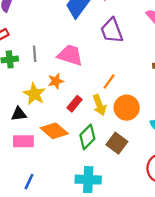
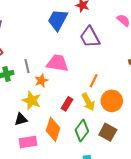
orange star: (56, 81) -> (41, 81), moved
orange diamond: (54, 131) -> (53, 129), turned 75

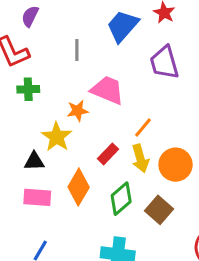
gray line: (27, 66) -> (77, 50), moved
orange line: (94, 81) -> (143, 127), moved

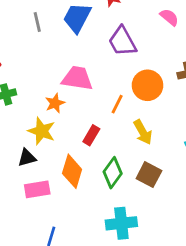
gray line: (77, 50) -> (37, 22), moved
yellow arrow: (140, 158) -> (143, 132), moved
orange circle: (176, 165) -> (147, 85), moved

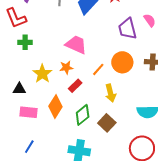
purple trapezoid: (122, 41) -> (127, 29), moved
orange star: (55, 103) -> (66, 68), moved
black triangle: (27, 158) -> (19, 89), moved

